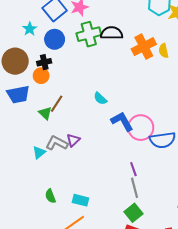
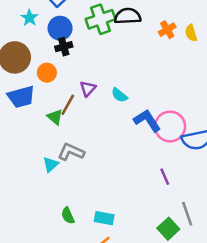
orange cross: (144, 47) -> (167, 30), size x0.6
black cross: (44, 62) -> (64, 47), moved
purple triangle: (73, 140) -> (88, 89), moved
gray line: (134, 188) -> (187, 214), moved

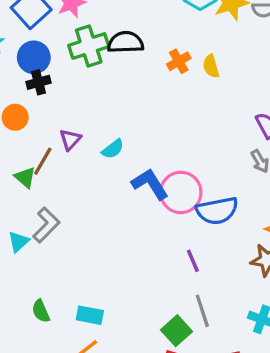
cyan semicircle: (119, 95) -> (113, 149), turned -77
gray L-shape: (71, 152) -> (46, 225), turned 110
purple line: (165, 177) -> (193, 261), moved

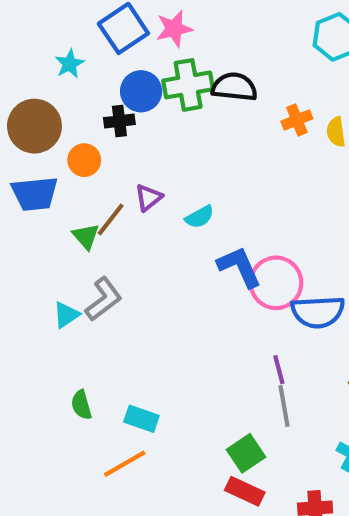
blue circle: (34, 57) -> (141, 91), moved
gray line: (202, 311) -> (284, 406), moved

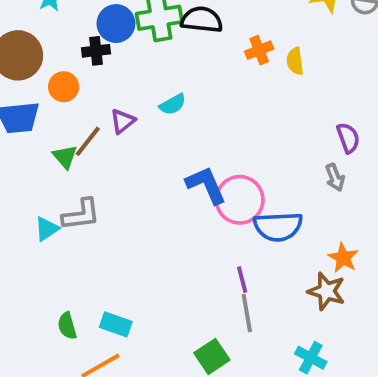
cyan semicircle: (200, 217) -> (173, 104), moved
gray L-shape: (103, 299) -> (81, 215), turned 30
green semicircle: (81, 405) -> (67, 326), moved

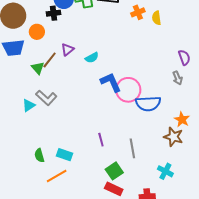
cyan semicircle: (173, 104) -> (92, 58), moved
gray L-shape: (81, 215) -> (46, 98), turned 50
purple line: (242, 280) -> (101, 140), moved

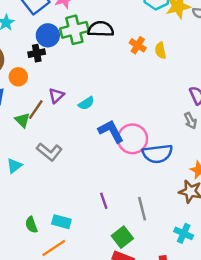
orange cross: (138, 12) -> (138, 45), turned -32
gray L-shape: (46, 98) -> (49, 152), moved

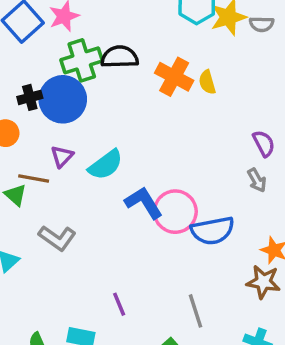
blue circle: (48, 35) -> (63, 99), moved, size x1.4
orange cross: (138, 45) -> (174, 77), size x1.5
cyan semicircle: (86, 103) -> (106, 165), size x1.5
brown line: (36, 110) -> (34, 179), turned 70
purple line: (104, 201) -> (119, 304), moved

